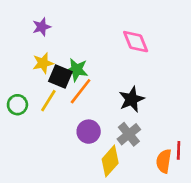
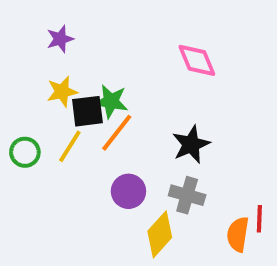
black square: (60, 77) -> (87, 111), turned -30
gray cross: (129, 134) -> (187, 195), turned -35

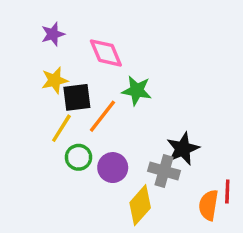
pink diamond: (197, 60) -> (106, 53), moved
green star: (111, 101) -> (137, 91), moved
black star: (191, 144) -> (183, 149), moved
green circle: (25, 152) -> (79, 157), moved

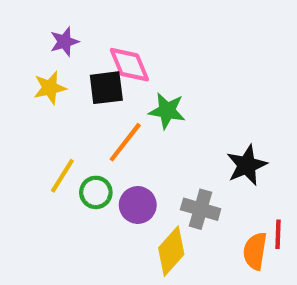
yellow star: (55, 80) -> (50, 88), moved
black square: (77, 97) -> (106, 88), moved
yellow line: (61, 128) -> (62, 176), moved
black star: (183, 149) -> (247, 165), moved

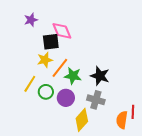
yellow star: (50, 88) -> (45, 60), moved
green star: (167, 111) -> (73, 76), moved
black star: (247, 165) -> (100, 76), moved, turned -30

